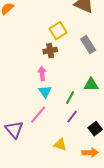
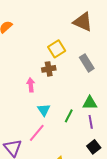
pink arrow: (42, 74) -> (31, 85), moved
purple line: (72, 117) -> (91, 122), moved, turned -48

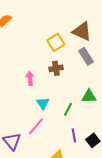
brown triangle: (83, 22) -> (82, 31), moved
brown cross: (49, 69) -> (56, 68), moved
purple line: (91, 122) -> (74, 135), moved

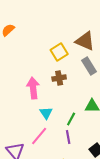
pink arrow: (30, 78) -> (33, 88), size x1.5
purple line: (74, 135) -> (68, 137), moved

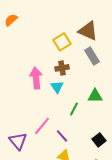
cyan triangle: (46, 113) -> (57, 87), moved
purple line: (68, 137) -> (62, 136), moved, turned -32

